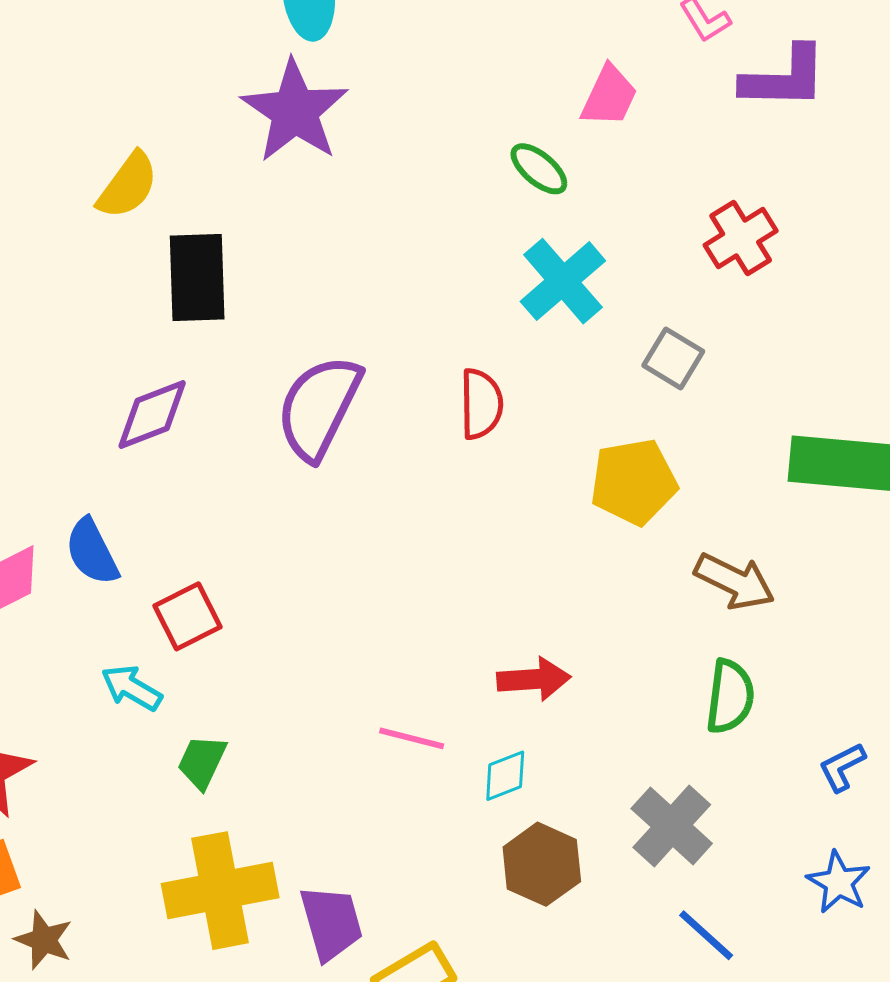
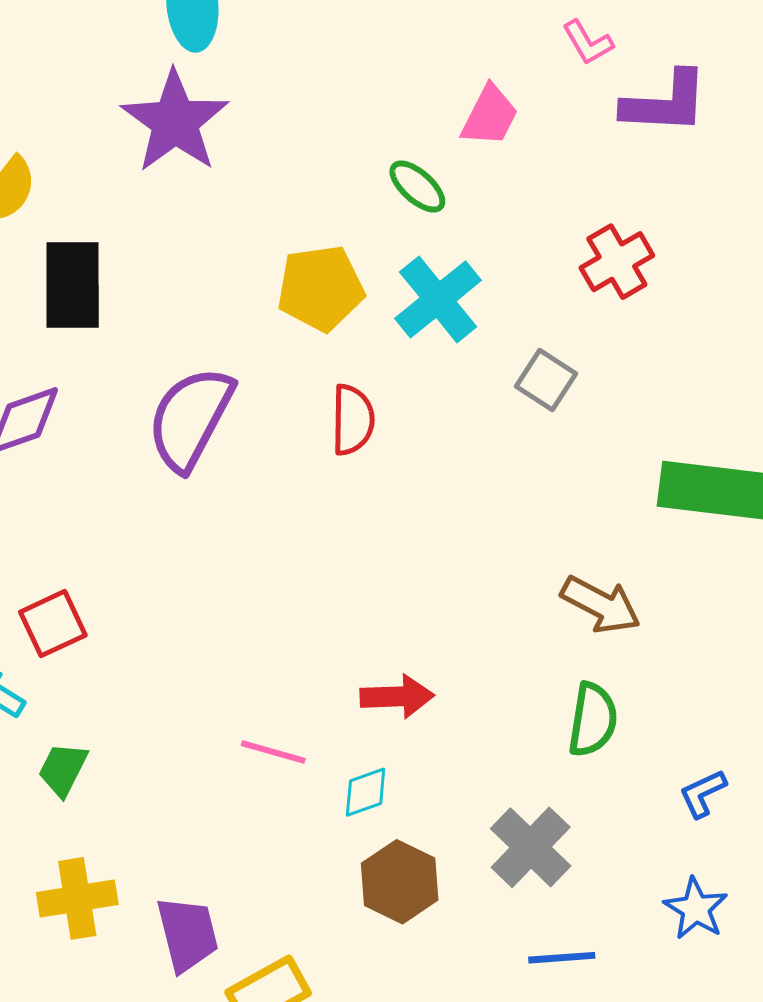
yellow pentagon: (634, 482) -> (320, 288), moved
yellow cross: (220, 891) -> (77, 898), size x0.7
blue line: (706, 935) -> (562, 958), turned -48

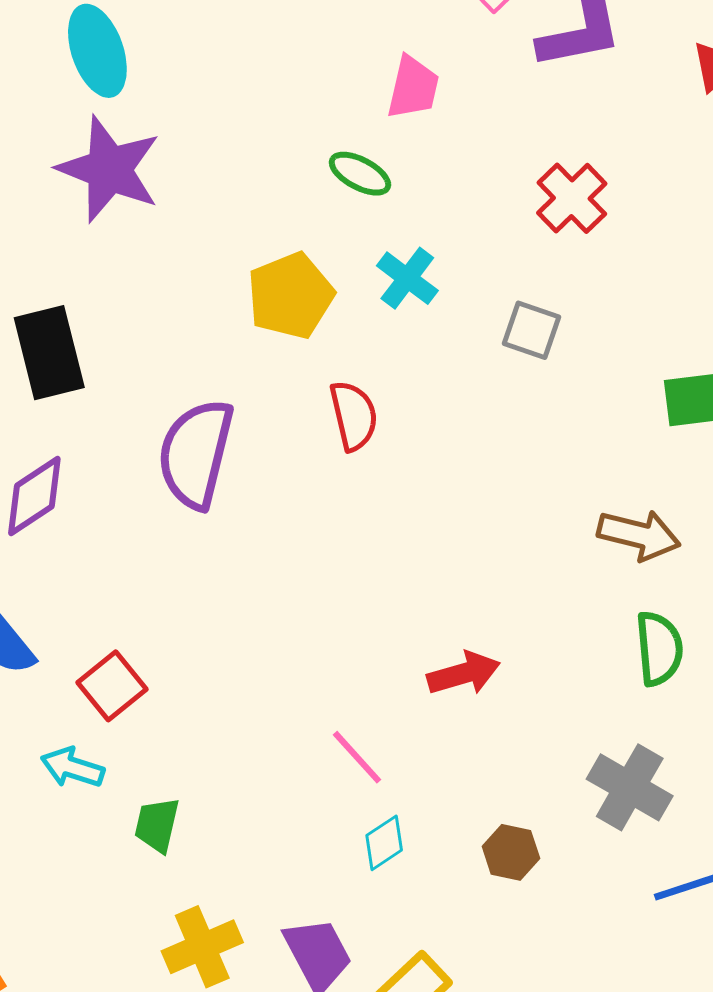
cyan cross: (438, 299) -> (407, 278), size x0.7
pink line: (273, 752) -> (357, 757), turned 46
cyan diamond: (366, 792) -> (384, 843), moved
brown hexagon: (400, 882) -> (511, 852), size x0.7

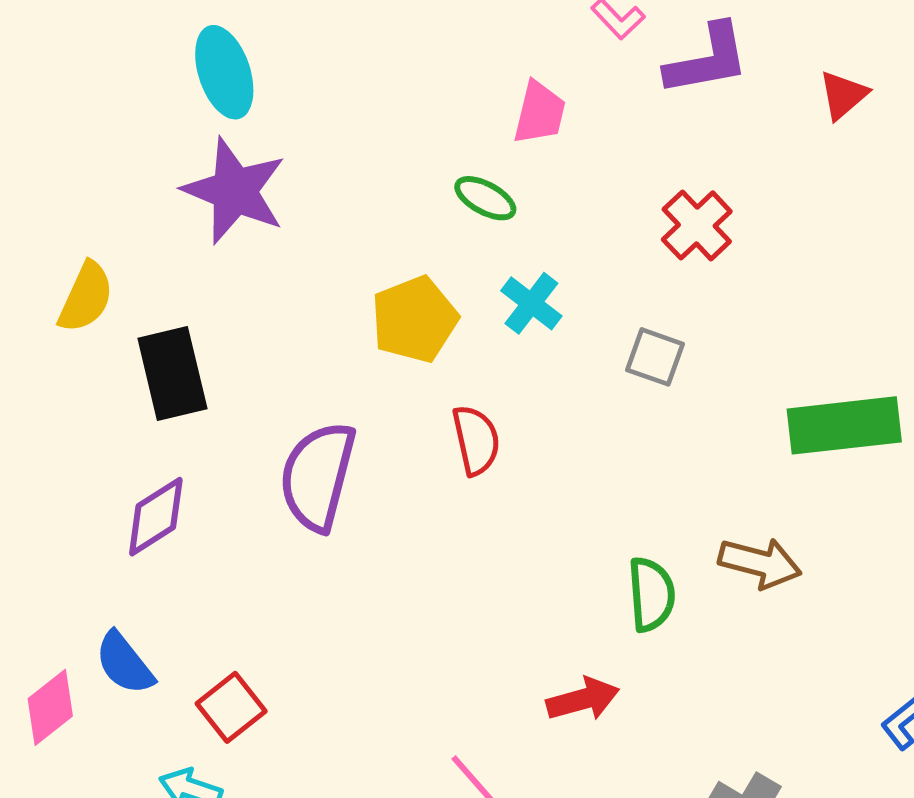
green semicircle: (659, 649) -> (651, 594), moved

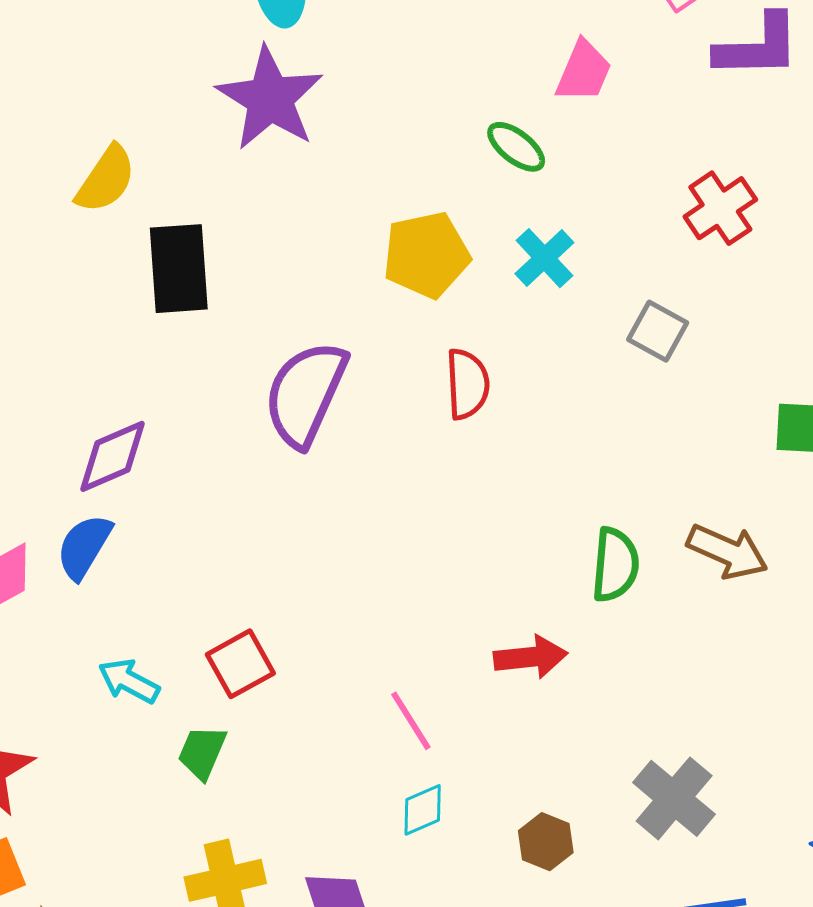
purple diamond: (156, 517) -> (113, 456), moved
blue semicircle: (124, 663) -> (84, 547), turned 60
red square: (231, 707) -> (240, 664), moved

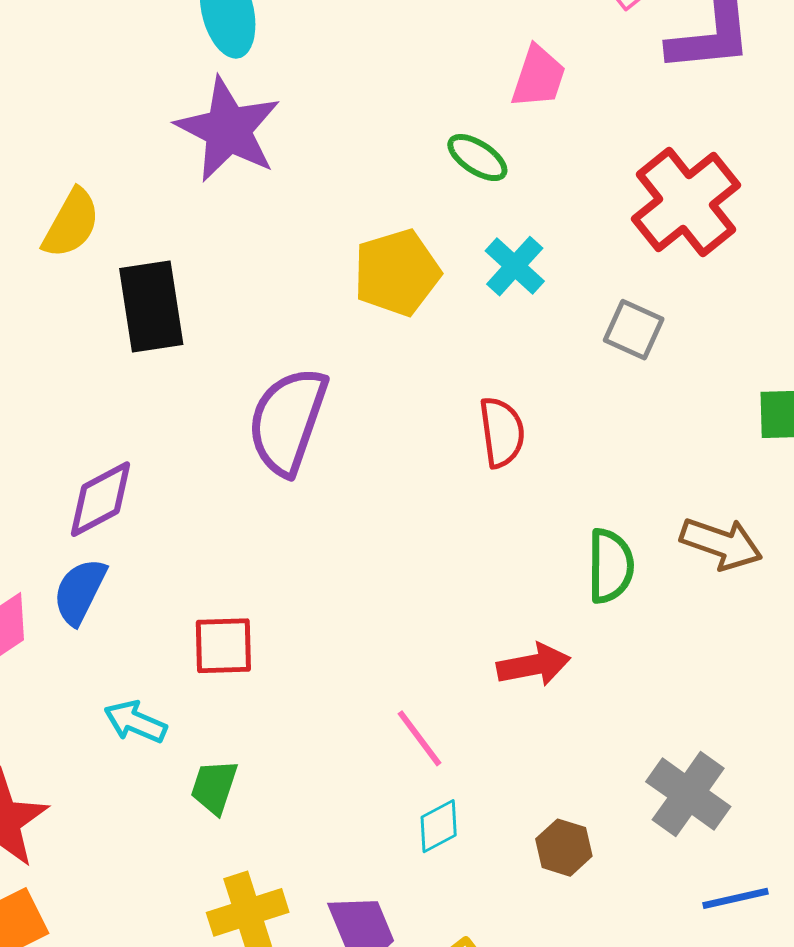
red cross: (720, 208) -> (686, 202), size x1.5
red semicircle: (467, 384) -> (502, 432), moved
red square: (240, 664) -> (223, 646), moved, turned 32

